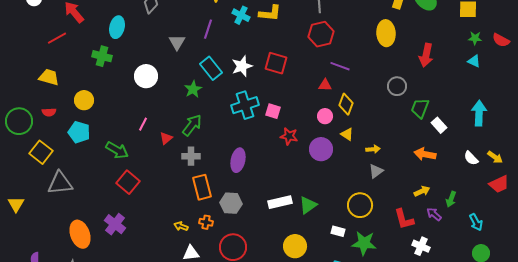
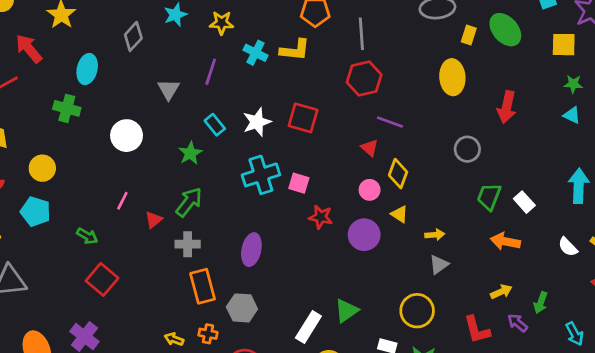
cyan rectangle: (211, 68) -> (215, 125), size x0.7
red triangle: (325, 85) -> (370, 148), turned 40
green trapezoid: (420, 108) -> (489, 197), moved
green arrow: (117, 150) -> (87, 236), size x0.7
white rectangle: (280, 202) -> (308, 327), moved, turned -45

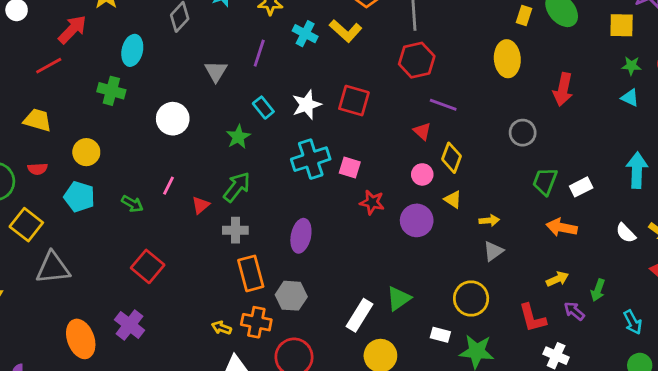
red arrow: (29, 49) -> (72, 29), turned 84
yellow L-shape: (295, 50) -> (346, 31), turned 36
white rectangle: (524, 202) -> (581, 187), turned -75
green arrow: (87, 236) -> (132, 204), moved
orange cross: (208, 334) -> (256, 322), size x1.5

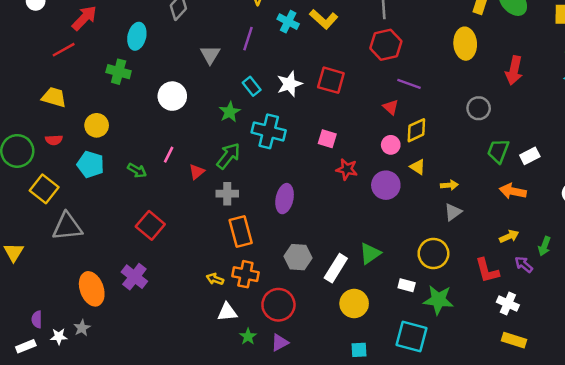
yellow diamond: (452, 158) -> (416, 130), turned 45
cyan cross: (311, 159) -> (269, 131), moved, turned 32
gray hexagon: (291, 296) -> (298, 257), moved

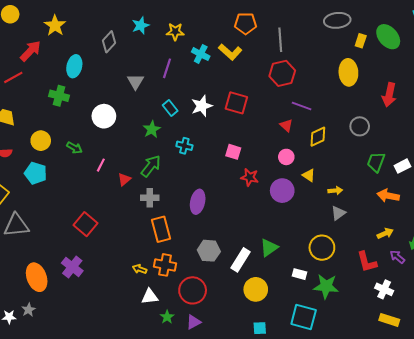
yellow diamond: (416, 130) -> (318, 137), moved
cyan cross: (269, 131) -> (184, 146), size x0.6
green arrow: (137, 170) -> (74, 148), moved

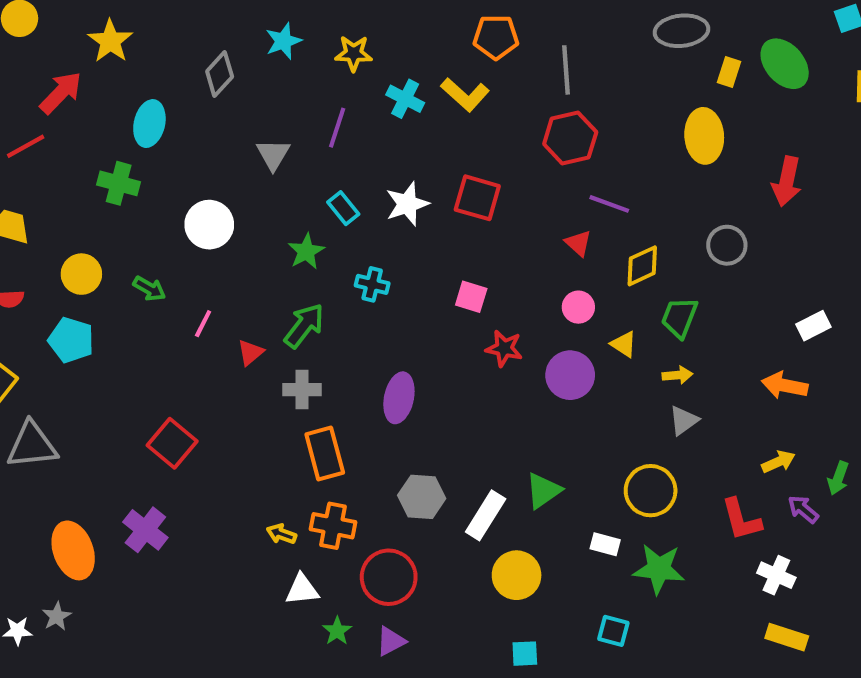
green trapezoid: (376, 162) -> (679, 317), moved
cyan square: (304, 317) -> (613, 631), size x0.6

